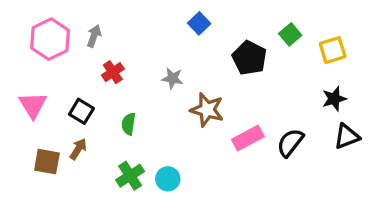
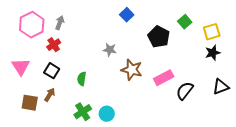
red cross: (113, 72) -> (54, 45), moved
black star: (334, 99) -> (213, 53), moved
pink rectangle: (248, 138) -> (164, 78), moved

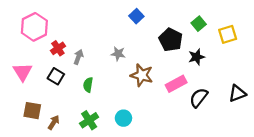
gray arrow: (60, 23) -> (78, 57), moved
black star: (213, 53) -> (196, 57), moved
brown arrow: (50, 95) -> (54, 122), moved
cyan circle: (107, 114) -> (123, 118), moved

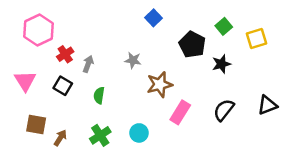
brown star: (142, 75) -> (160, 85), turned -30
pink rectangle: (176, 84) -> (180, 112), moved, turned -30

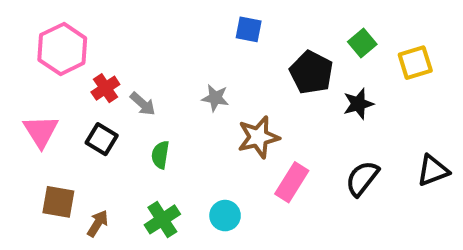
blue square: (154, 18) -> (249, 29), turned -35
gray arrow: (88, 64) -> (143, 104), turned 112

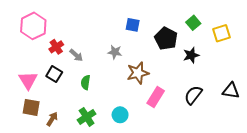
blue square: (249, 29) -> (133, 25), moved
pink triangle: (41, 131) -> (28, 80), moved
black triangle: (433, 170) -> (231, 91), turned 30

